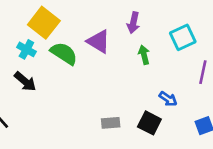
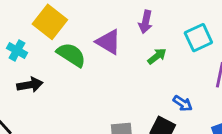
cyan cross: (26, 49) -> (17, 50), moved
green arrow: (144, 55) -> (157, 56), turned 66
black arrow: (25, 82) -> (30, 85), turned -50

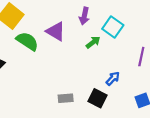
cyan square: (198, 38) -> (113, 27), moved, turned -30
blue arrow: (183, 103) -> (113, 79), turned -80

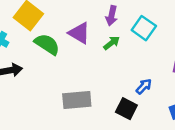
green arrow: (93, 42) -> (112, 43), moved
gray rectangle: (66, 98) -> (77, 100), moved, size x1.6

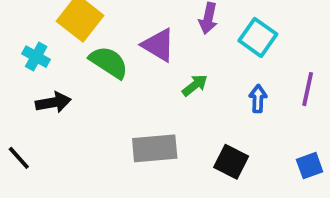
green arrow: (112, 43) -> (195, 85), moved
blue arrow: (144, 86) -> (258, 99), moved, turned -42

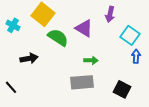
cyan square: (258, 37) -> (130, 35), moved
cyan cross: (36, 57) -> (13, 25), moved
green arrow: (195, 85) -> (91, 60), moved, turned 40

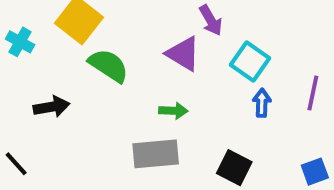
purple arrow: (110, 14) -> (211, 20), turned -42
purple triangle: (84, 28) -> (183, 54), moved

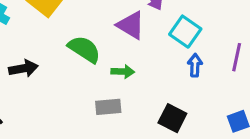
green semicircle: (108, 65) -> (84, 49), moved
gray rectangle: (156, 154) -> (108, 107), size x0.7

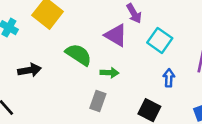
blue arrow: (195, 65) -> (169, 78), moved
gray rectangle: (108, 107) -> (98, 101), turned -66

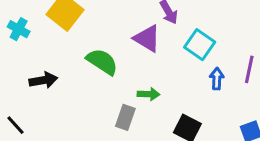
green arrow: (109, 73) -> (149, 94), moved
blue arrow: (169, 78) -> (217, 79), moved

